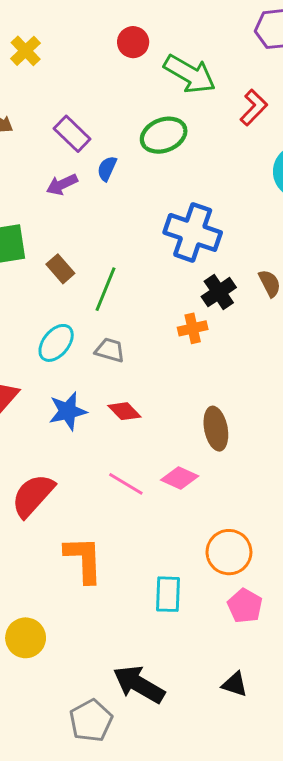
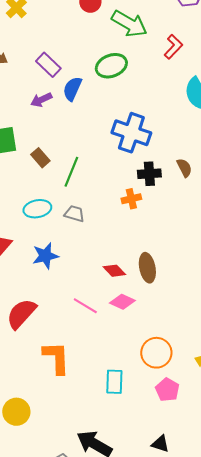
blue semicircle: (107, 169) -> (72, 89), size x1.4
black cross: (219, 292) -> (149, 174), turned 30
cyan ellipse: (56, 343) -> (37, 209), turned 40
red diamond: (124, 411) -> (114, 271), moved

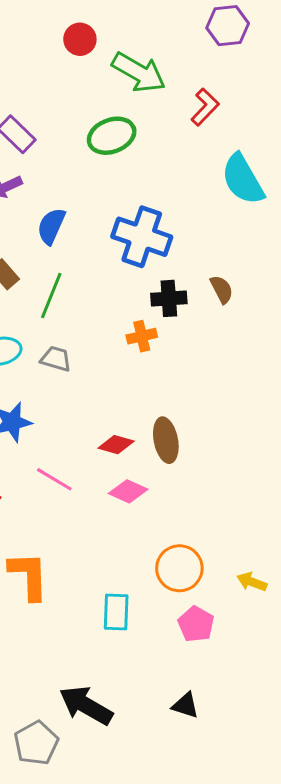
blue semicircle: (72, 89) -> (51, 226), moved
red diamond: (114, 271) -> (116, 445), turned -30
pink line: (85, 306) -> (54, 479), moved

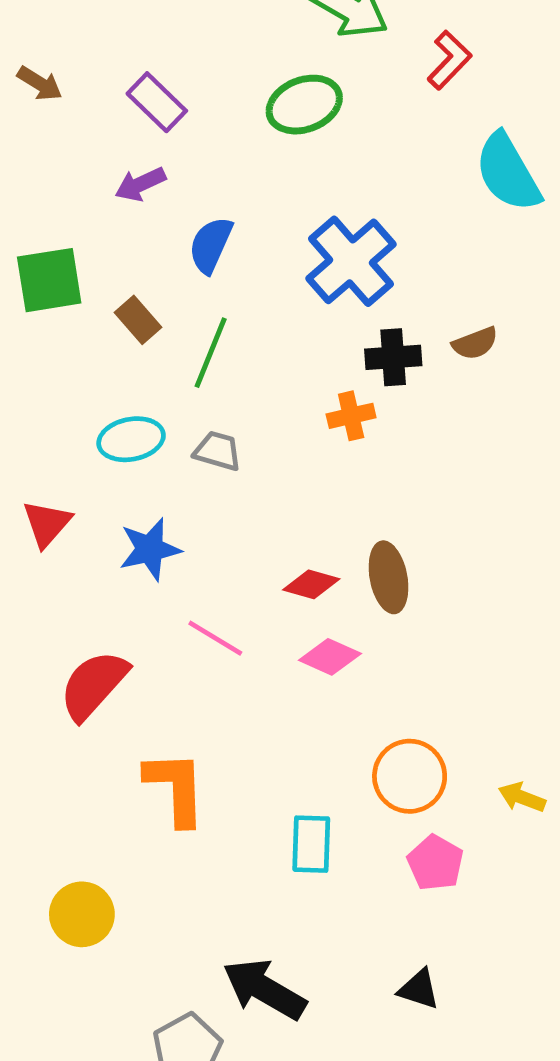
blue cross: (142, 237) -> (351, 261), turned 30
brown semicircle: (222, 289) -> (475, 343), turned 96

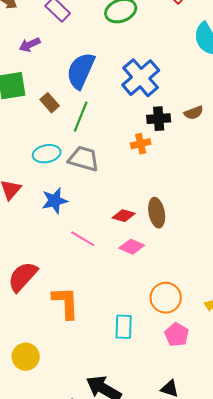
purple arrow: (140, 184) -> (30, 45), moved
blue semicircle: (211, 245) -> (81, 71), size x1.5
gray trapezoid: (218, 451) -> (84, 159), size x1.5
red semicircle: (94, 685) -> (23, 277), moved

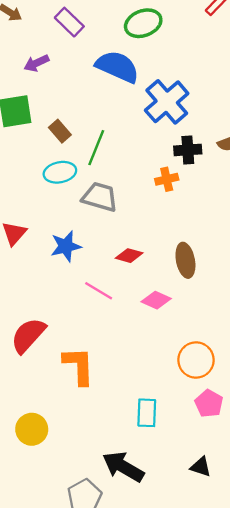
blue semicircle: (81, 71) -> (117, 67), moved, turned 90
cyan ellipse: (47, 154) -> (60, 172), moved
red diamond: (124, 216) -> (129, 256), moved
cyan rectangle: (124, 327) -> (147, 413), moved

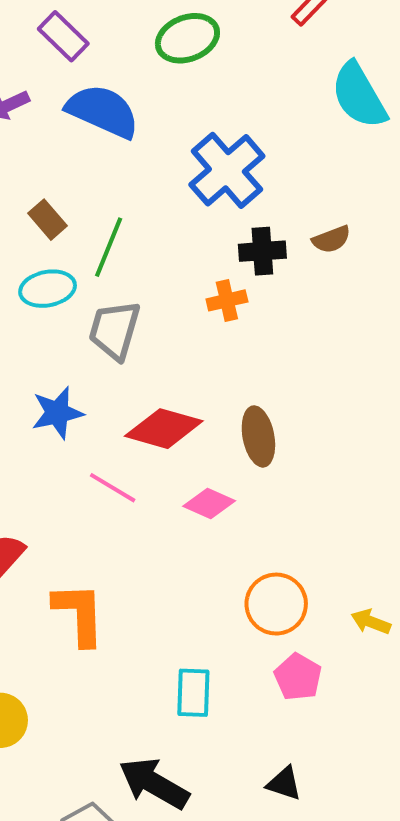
blue semicircle: (117, 67) -> (103, 111), moved
gray trapezoid: (100, 197) -> (115, 330), turned -90
red diamond: (129, 256) -> (164, 429), size x1.6

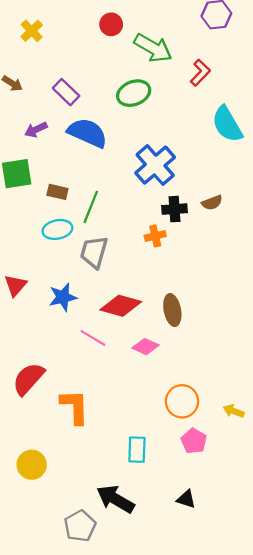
brown rectangle: (48, 220) -> (57, 192), turned -36

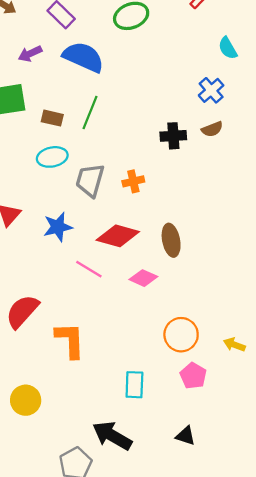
cyan semicircle: (227, 124) -> (228, 48), size x0.6
blue cross: (155, 165) -> (211, 90), moved, size x0.6
green line: (91, 207) -> (90, 113), moved
orange cross: (155, 236) -> (133, 181), moved

